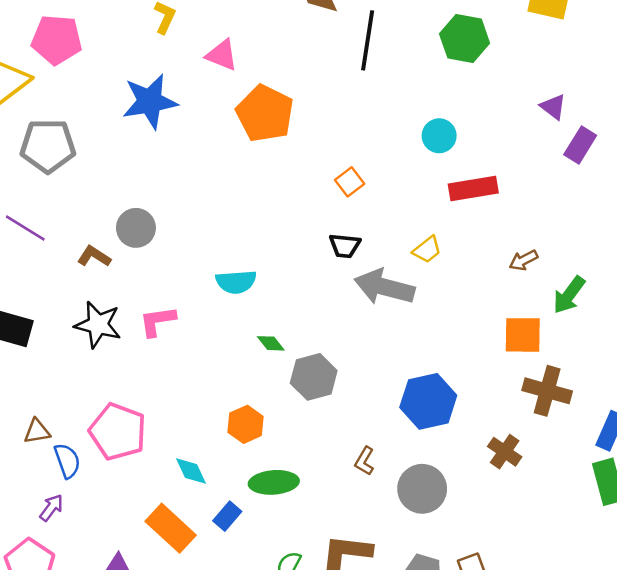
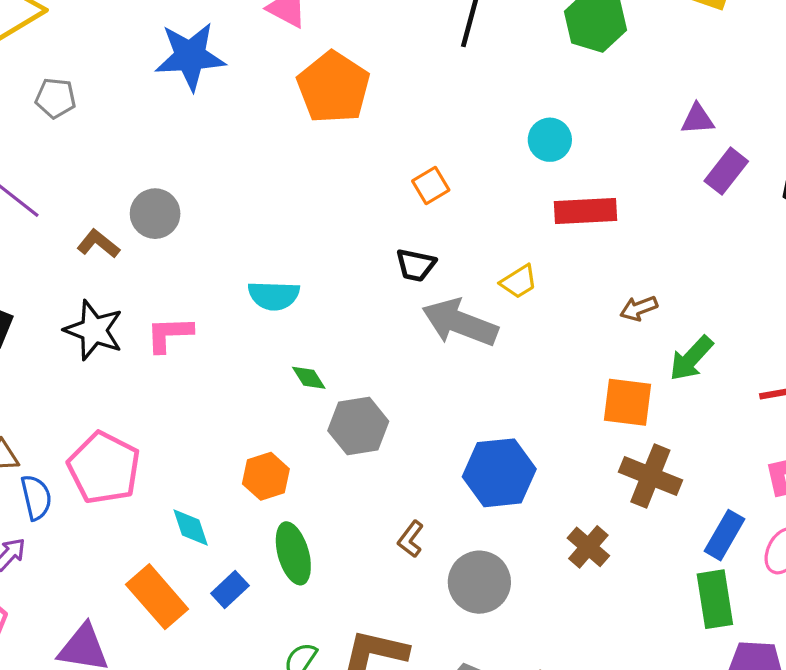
purple triangle: (553, 107) -> (697, 119), turned -48
gray pentagon: (48, 146) -> (56, 98), size x0.6
green ellipse: (274, 482) -> (293, 553), turned 72

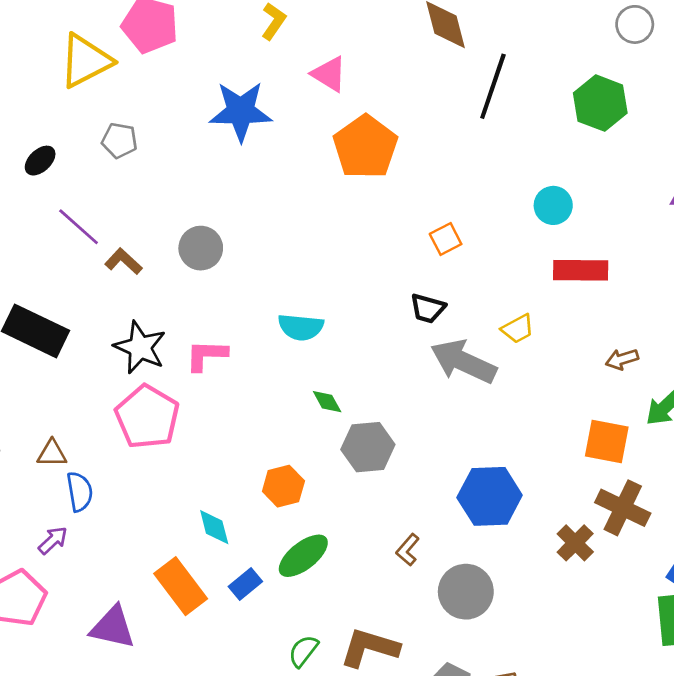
brown L-shape: (98, 244) -> (124, 261), moved
pink pentagon: (104, 468) -> (147, 417), moved
brown cross: (588, 547) -> (575, 543), moved
green ellipse: (293, 553) -> (303, 556), turned 64

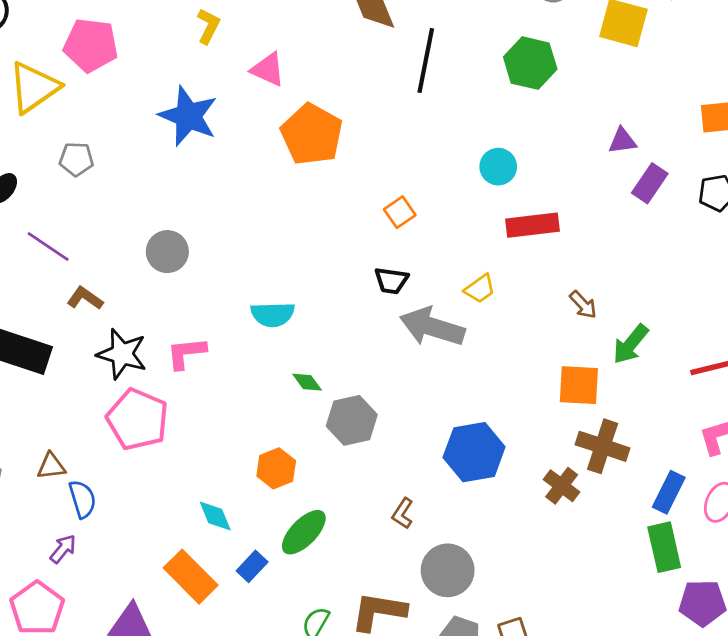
blue star: (241, 111) -> (188, 116), turned 30
brown L-shape: (124, 261) -> (85, 298), moved
brown arrow: (622, 359) -> (583, 305), turned -108
gray circle: (466, 592) -> (448, 570), moved

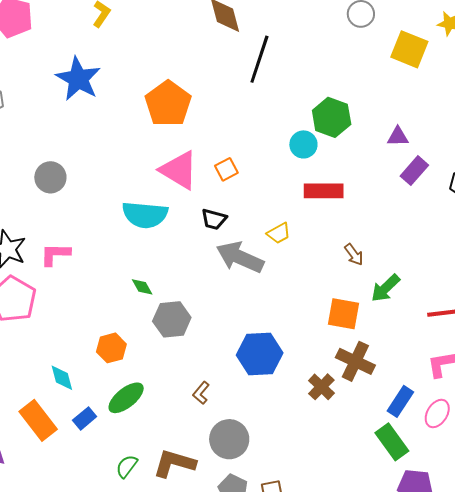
green hexagon: (530, 63) -> (332, 117), moved
pink triangle: (268, 69) -> (179, 170), moved, size x1.5
cyan semicircle: (273, 314) -> (145, 215), moved, size x1.4
green rectangle: (664, 547) -> (392, 442), turned -30

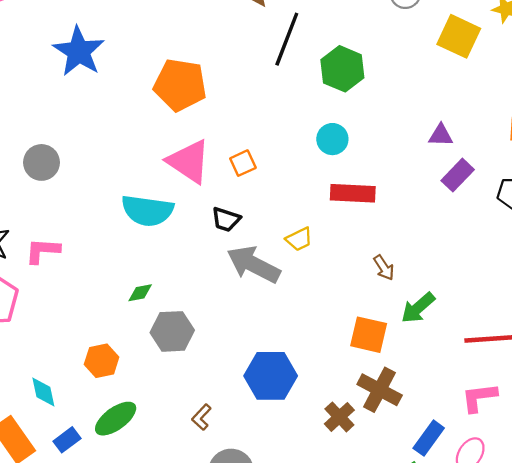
orange pentagon: (168, 104) -> (180, 85), turned -30
green hexagon: (332, 117) -> (342, 69), moved
green diamond: (142, 287) -> (140, 293), turned -75

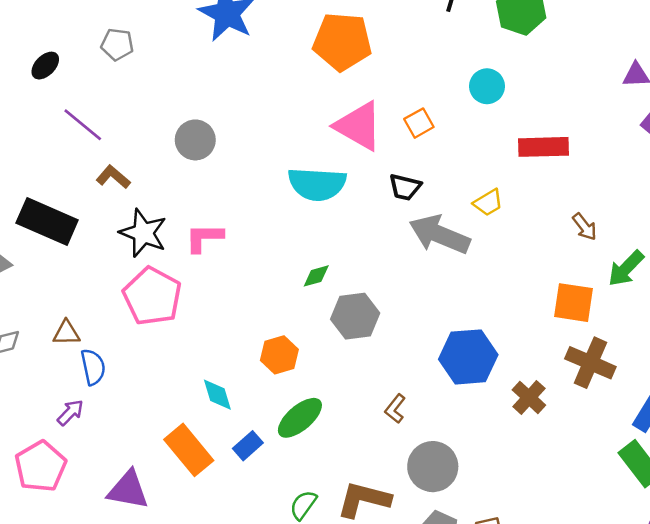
cyan circle: (332, 139) -> (487, 86), moved
brown cross: (339, 417) -> (529, 397), moved

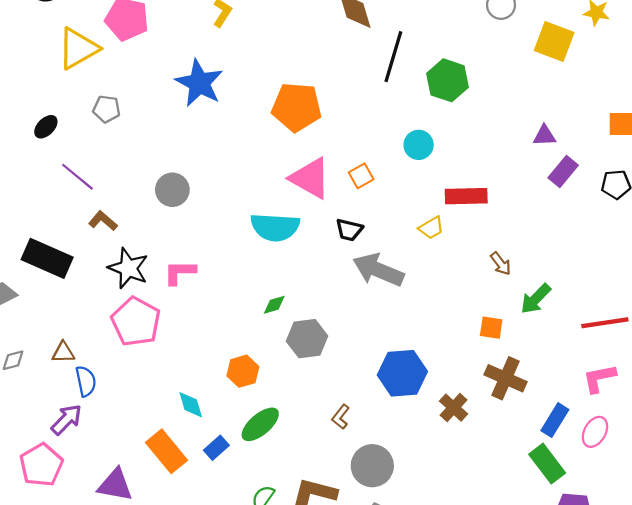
yellow trapezoid: (488, 203) -> (431, 228), moved
orange square: (573, 303) -> (491, 328), size x0.7
purple arrow: (70, 412) -> (67, 420), size x1.4

